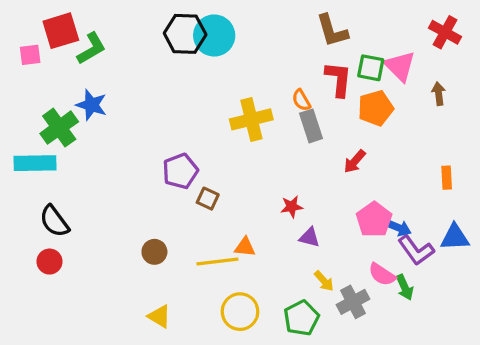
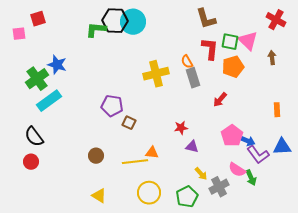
red square: (61, 31) -> (38, 19), size x0.7
green L-shape: (91, 48) -> (96, 30), moved, turned -145
cyan rectangle: (35, 163) -> (49, 101), moved, turned -35
purple pentagon: (180, 171) -> (112, 106), turned 30

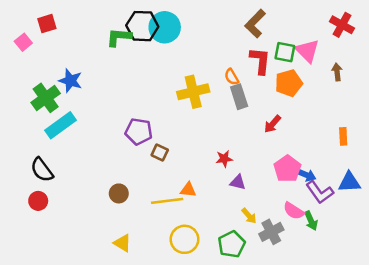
brown L-shape: (206, 19) -> (255, 24), turned 60
pink square: (19, 34) -> (23, 42), turned -32

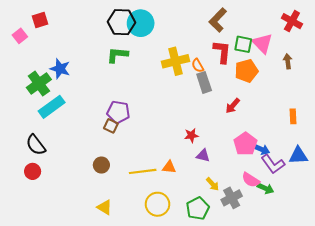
green L-shape: (119, 37) -> (117, 55), moved
yellow cross: (193, 92) -> (175, 61), moved
brown square: (160, 153) -> (111, 126), moved
orange triangle: (188, 190) -> (169, 167), moved
green arrow: (311, 221) -> (265, 188), turned -42

